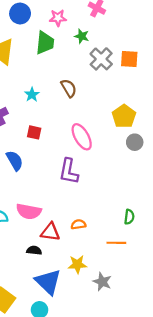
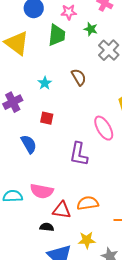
pink ellipse: (82, 137) -> (104, 128), moved
orange semicircle: (78, 224) -> (88, 203), size x1.5

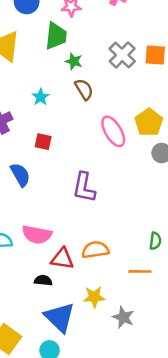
green star: (91, 29) -> (74, 61), moved
pink ellipse: (104, 128) -> (113, 131), moved

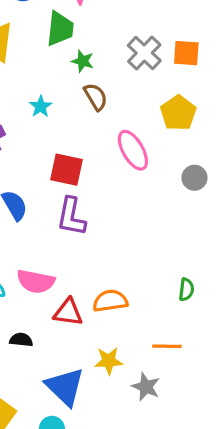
yellow pentagon: (149, 122) -> (178, 113), moved
red square: (43, 142) -> (66, 170), moved, size x1.5
purple L-shape: (84, 187) -> (71, 217), moved
orange line: (140, 271) -> (167, 346), moved
black semicircle: (43, 280) -> (21, 340), moved

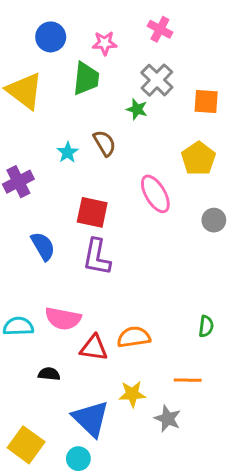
gray cross: (144, 53) -> (157, 80), moved
green star: (83, 61) -> (137, 109), moved
brown semicircle: (96, 97) -> (105, 143), moved

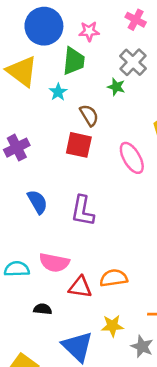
blue circle: (51, 37) -> (44, 26), size x1.5
cyan star: (68, 152) -> (58, 92), moved
red square: (92, 212) -> (79, 145), moved

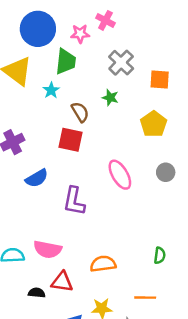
pink cross: (136, 20) -> (105, 20), moved
green star: (116, 87) -> (110, 98), moved
pink ellipse: (132, 158) -> (120, 175), moved
blue semicircle: (37, 202) -> (37, 178), moved, turned 90
red triangle: (80, 287) -> (62, 282), moved

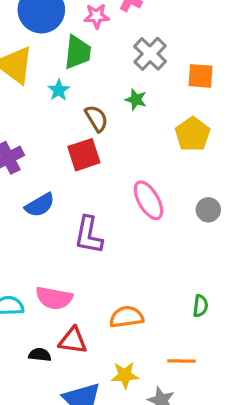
red square: (70, 140) -> (84, 155), turned -30
gray circle: (166, 172) -> (208, 210), moved

